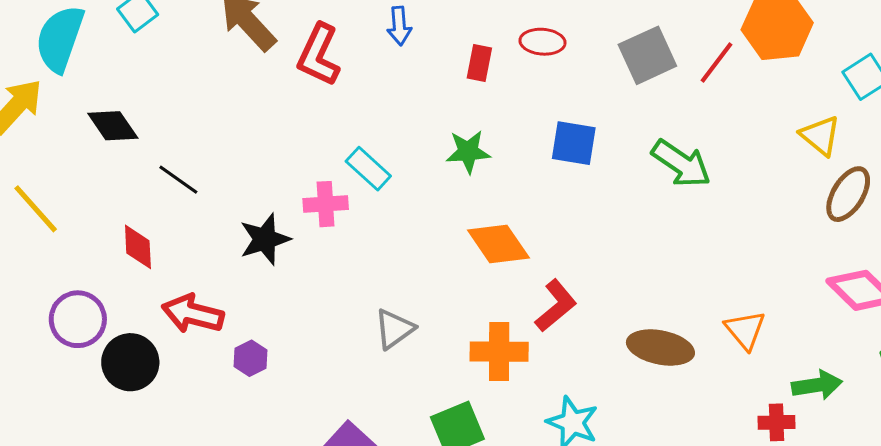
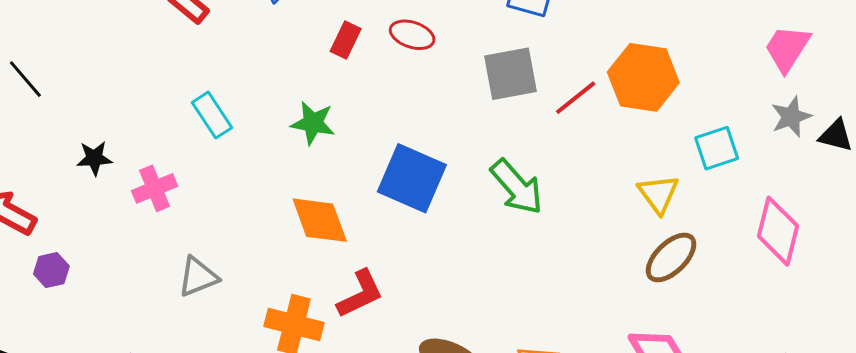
blue square: (574, 143) -> (412, 178), moved, size x1.4
pink cross: (326, 204) -> (155, 188), moved, turned -33
black star: (265, 239) -> (94, 158), size x0.7

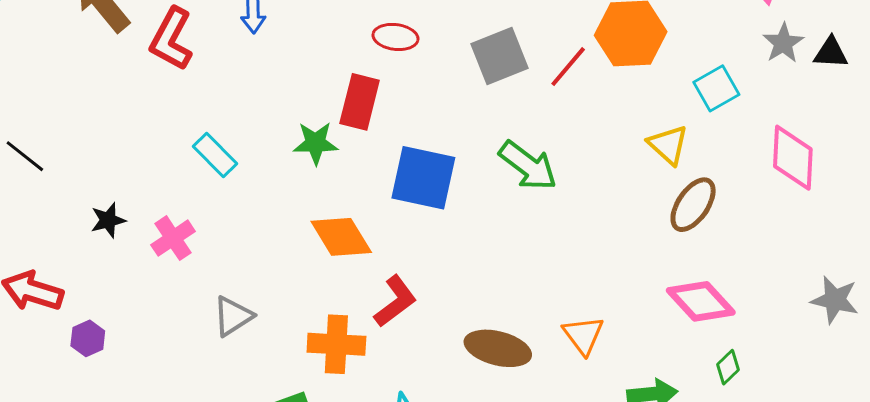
red rectangle: (346, 40) -> (360, 102), moved, size x1.5

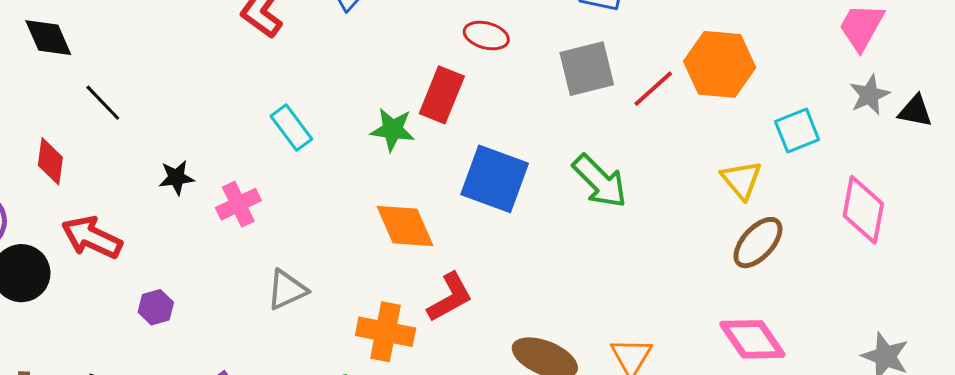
purple hexagon: (88, 338) -> (156, 307), moved

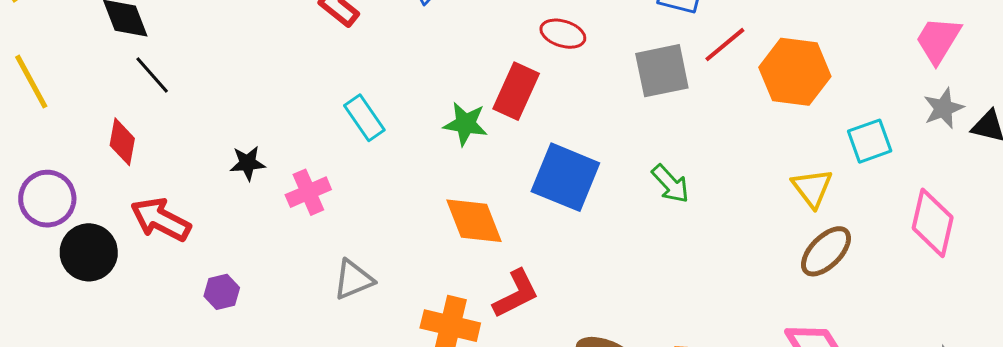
red line: (653, 89) -> (725, 45), moved
black line: (103, 103) -> (152, 75), moved
green arrow: (600, 181) -> (670, 184), size x0.7

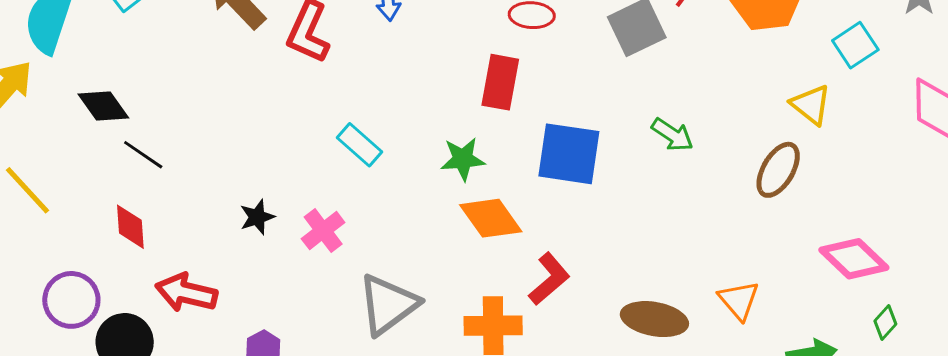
green star: (465, 124) -> (463, 159), moved
brown ellipse: (826, 251) -> (778, 170), moved
gray triangle: (353, 280) -> (388, 305), size x1.5

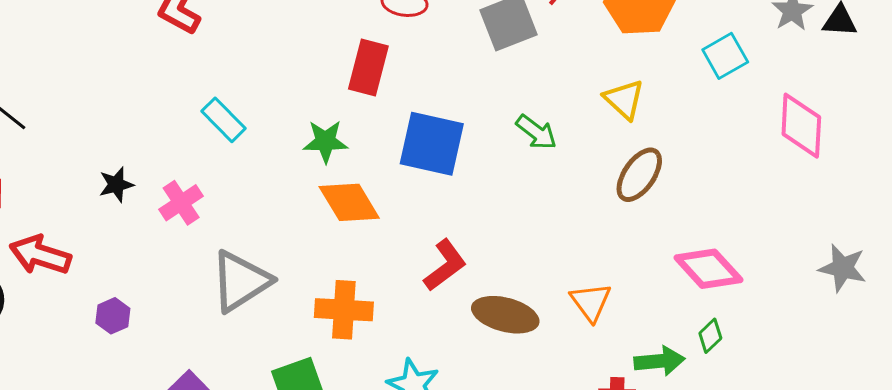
yellow triangle: (811, 105) -> (624, 99), moved
red L-shape: (549, 279) -> (445, 265), moved
green diamond: (885, 323) -> (710, 336), moved

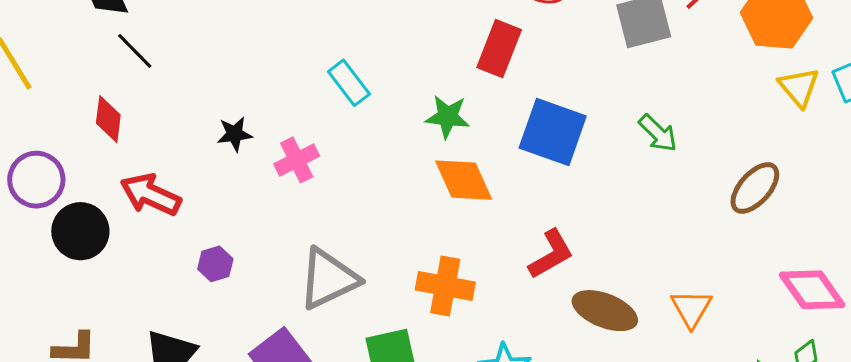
yellow triangle: (624, 99) -> (799, 87), moved
gray triangle: (241, 281) -> (328, 279), moved

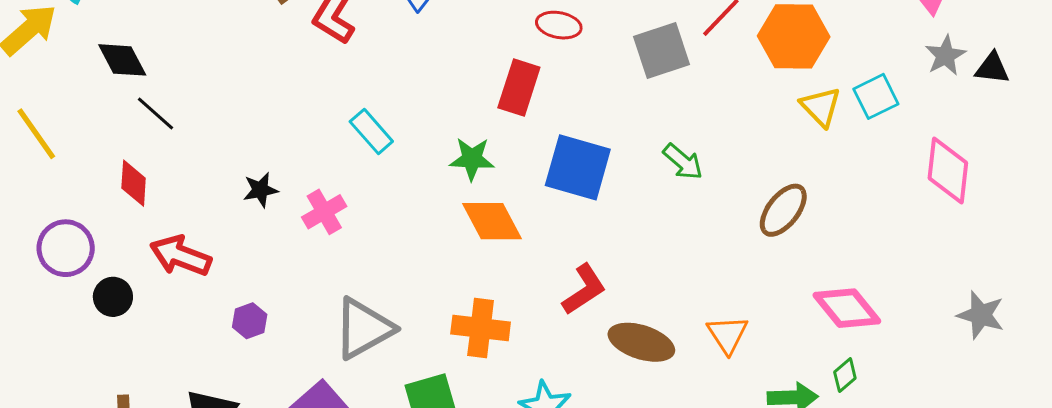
black circle: (80, 231) -> (113, 297), size x0.7

